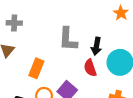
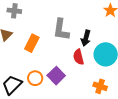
orange rectangle: (36, 68) -> (32, 43), moved

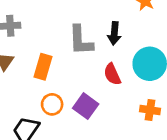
black arrow: (86, 38) -> (114, 33), moved
orange circle: (35, 78) -> (52, 104), moved

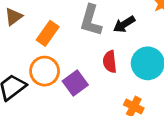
black arrow: (114, 33) -> (124, 24), turned 35
orange circle: (52, 104) -> (45, 71), size x1.4

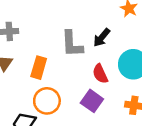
purple square: (75, 83) -> (92, 101), moved

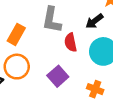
black arrow: (102, 38) -> (94, 21), moved
red semicircle: (100, 74) -> (71, 42), moved

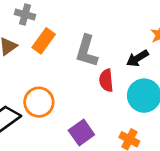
orange rectangle: (16, 34) -> (44, 41), moved
purple square: (58, 76) -> (81, 133), moved

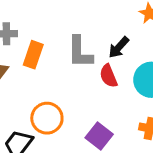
black arrow: (137, 58) -> (119, 47), moved

